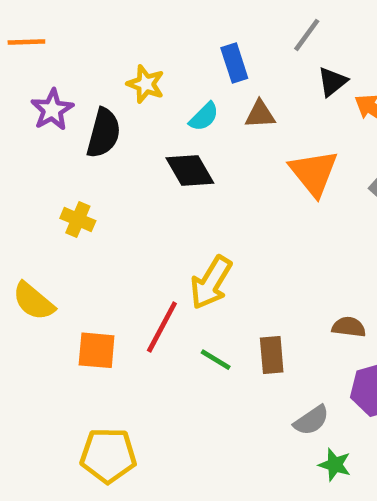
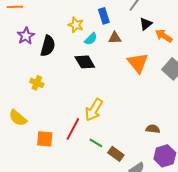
yellow star: (146, 84) -> (76, 25), moved
brown rectangle: (272, 355) -> (116, 154), moved, turned -49

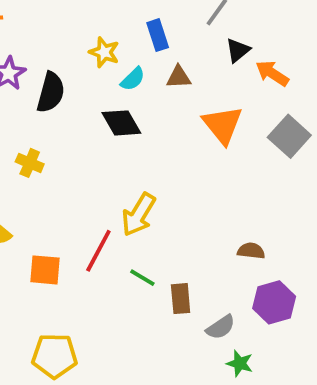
brown rectangle: (116, 154) -> (181, 299), turned 49

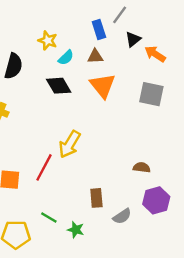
blue rectangle: (158, 35) -> (99, 30), moved
orange triangle: (223, 125) -> (103, 86), moved
gray square: (289, 136) -> (151, 94), moved, turned -30
green line: (142, 278) -> (49, 217), moved
green star: (240, 363) -> (76, 230), moved

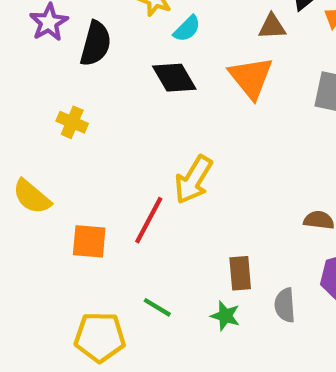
brown triangle: (95, 56) -> (272, 27), moved
gray semicircle: (122, 216) -> (285, 305), turned 120
green star: (76, 230) -> (225, 316), moved

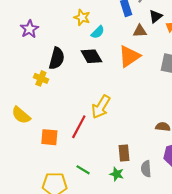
black semicircle: (96, 44) -> (57, 58), moved
orange triangle: (251, 78) -> (129, 56), turned 35

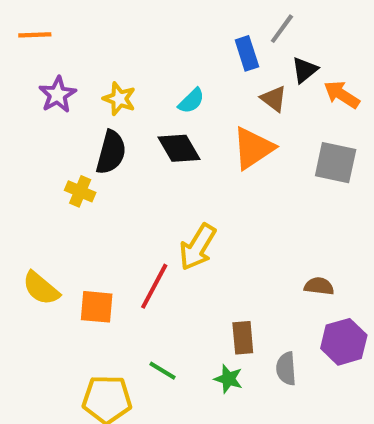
yellow star: (82, 17) -> (119, 99), moved
brown triangle: (140, 31) -> (274, 99), turned 40
yellow semicircle: (21, 115) -> (41, 288), moved

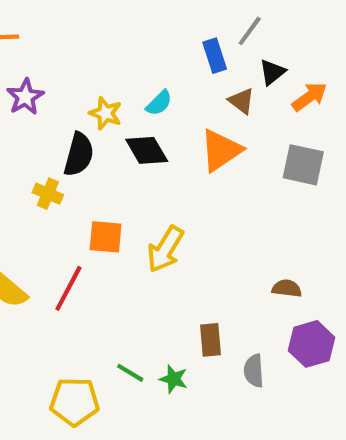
orange arrow: (342, 95) -> (309, 97), turned 111
yellow star: (119, 99) -> (106, 113), moved
red line: (154, 286) -> (68, 288), moved
orange square: (97, 307) -> (106, 237), moved
green star: (228, 379) -> (173, 379), moved

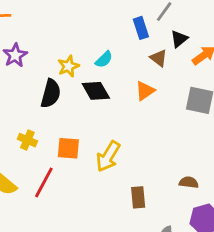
yellow star: (106, 113) -> (68, 66), turned 30
orange triangle: (221, 150) -> (145, 91), size x0.7
yellow cross: (48, 194) -> (27, 140), moved
brown rectangle: (211, 340) -> (138, 197), moved

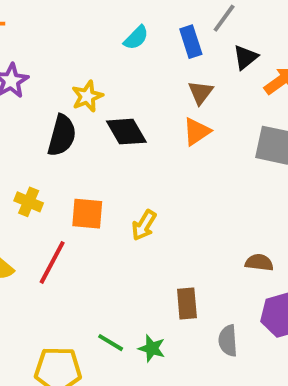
brown triangle: (159, 58) -> (201, 92), moved, turned 30
cyan semicircle: (104, 59) -> (136, 38), moved
yellow arrow: (108, 156) -> (144, 225), size x0.7
brown rectangle: (138, 197) -> (187, 303), moved

